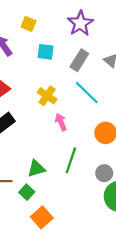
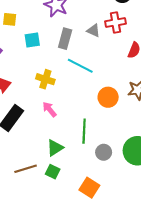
pink arrow: (61, 122) -> (49, 109), moved
gray circle: (104, 173) -> (104, 152), moved
orange square: (42, 217) -> (89, 188), moved

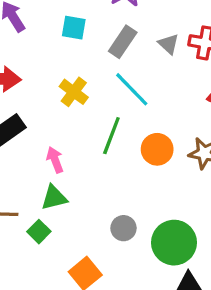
pink arrow: (49, 109) -> (55, 160), moved
green line: (84, 131) -> (111, 136), moved

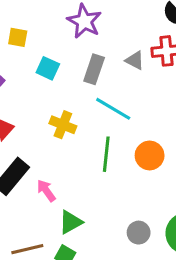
cyan square: (74, 28) -> (48, 68), turned 30
pink arrow: (55, 160) -> (46, 191), moved

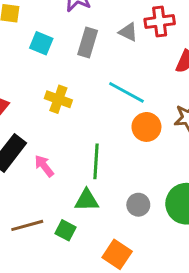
cyan line: (113, 109) -> (126, 92), moved
green line: (106, 154) -> (96, 161), moved
green triangle: (70, 222) -> (87, 200), moved, turned 30

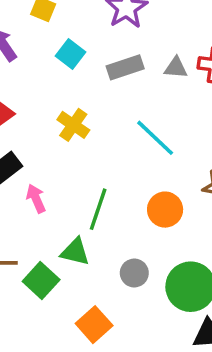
gray triangle: (128, 32) -> (176, 68), turned -36
gray rectangle: (88, 42) -> (125, 67), turned 40
orange circle: (146, 127) -> (165, 210), moved
green square: (65, 230) -> (41, 280), size x1.4

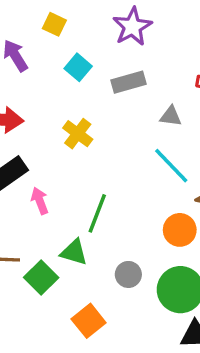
gray triangle: (176, 68) -> (171, 116), moved
cyan line: (155, 138) -> (171, 166), moved
orange circle: (165, 210) -> (180, 230), moved

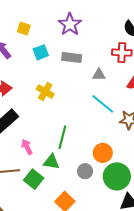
cyan square: (78, 67) -> (41, 52), turned 35
gray rectangle: (129, 82) -> (72, 58), turned 30
pink arrow: (40, 201) -> (27, 147), moved
orange circle: (180, 230) -> (103, 153), moved

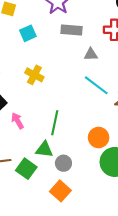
gray rectangle: (72, 58) -> (72, 30), moved
pink arrow: (27, 147) -> (18, 121), moved
gray circle: (85, 171) -> (63, 163), moved

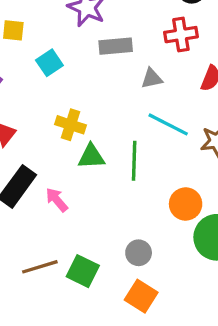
green line: (55, 123) -> (134, 161), moved
green triangle: (44, 149) -> (91, 157), moved

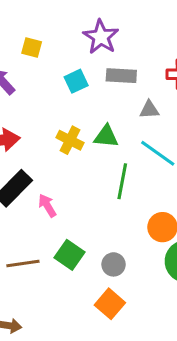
cyan square: (49, 63) -> (76, 81), moved
green triangle: (91, 157) -> (106, 136), moved
green square: (83, 271) -> (70, 255), moved

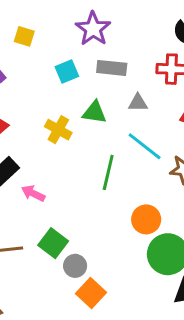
green triangle: (106, 136) -> (94, 112), moved
pink arrow: (47, 206) -> (33, 193), turned -35
gray circle: (114, 264) -> (75, 266), moved

